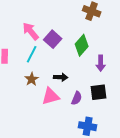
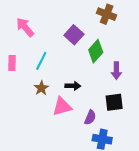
pink arrow: (31, 31) -> (25, 27), moved
purple square: (53, 39) -> (74, 35), moved
purple semicircle: (77, 98) -> (90, 117), moved

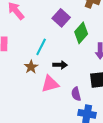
cyan line: (41, 61) -> (41, 47), moved
purple semicircle: (90, 117) -> (76, 94), turned 144

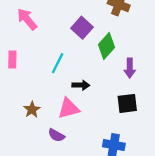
brown star: (31, 67) -> (32, 110), moved
purple semicircle: (76, 94) -> (56, 135), moved, turned -48

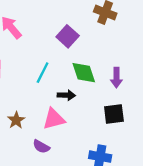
green diamond: (106, 46) -> (84, 73), moved, turned -60

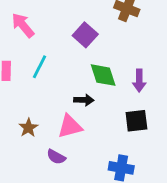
cyan line: (43, 73) -> (39, 67), moved

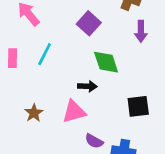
purple arrow: (139, 81) -> (141, 31), moved
purple semicircle: (56, 157) -> (94, 141), moved

